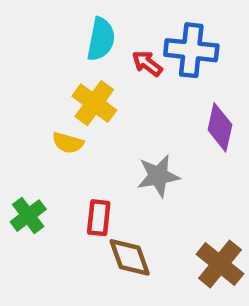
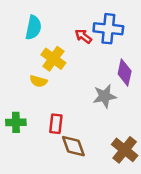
cyan semicircle: (101, 39) -> (33, 27), moved
gray star: (158, 176) -> (105, 96), moved
green cross: (28, 216) -> (16, 122), turned 36

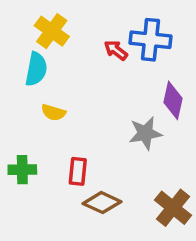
cyan semicircle: (33, 27) -> (36, 69), moved
yellow cross: (53, 59) -> (52, 31), moved
brown diamond: (73, 146) -> (102, 203), turned -45

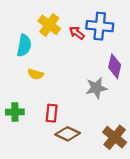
yellow cross: (52, 31) -> (49, 25), moved

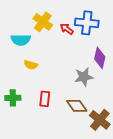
cyan semicircle: (24, 46) -> (21, 40), turned 78
brown diamond: (68, 134) -> (77, 106), moved, turned 30

